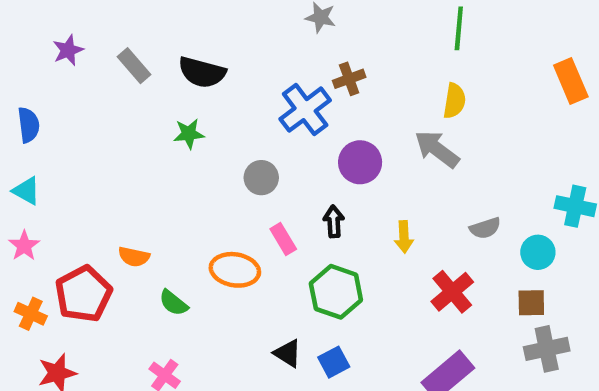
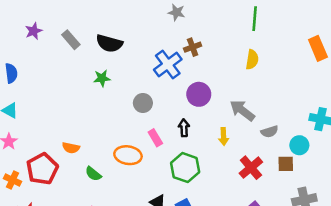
gray arrow: (437, 149) -> (242, 110), moved
brown square: (531, 303) -> (286, 164), moved

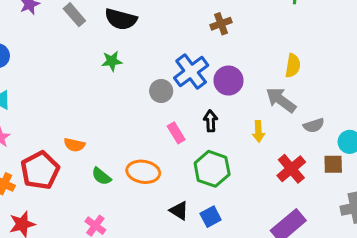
yellow semicircle: (252, 60) -> (293, 66), moved
blue cross: (168, 65) -> (191, 72), moved
orange ellipse: (128, 155) -> (143, 172), moved

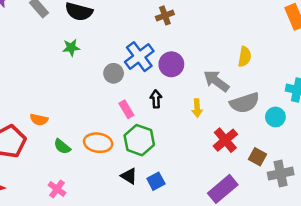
yellow semicircle: (293, 66) -> (245, 57), moved
gray semicircle: (314, 125) -> (245, 103), size x1.6
brown square: (333, 164) -> (257, 157), moved, turned 30
green hexagon: (212, 169) -> (139, 140), moved

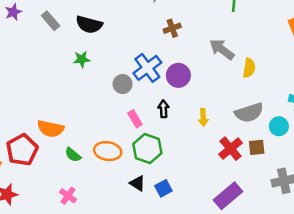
gray arrow: (216, 81) -> (222, 49), moved
orange semicircle: (39, 120) -> (51, 129), size x1.5
brown square: (257, 157) -> (257, 147), moved, turned -35

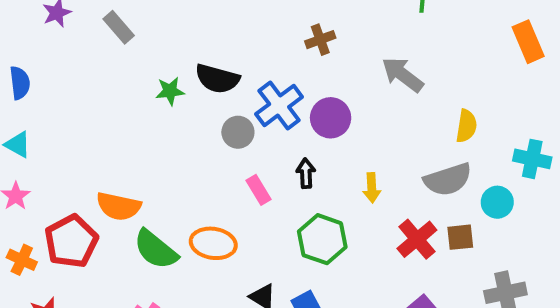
black semicircle: (89, 24) -> (217, 79), moved
yellow semicircle: (249, 68) -> (466, 126), moved
green hexagon: (147, 149) -> (322, 239), moved
green semicircle: (73, 155) -> (156, 250), size x1.6

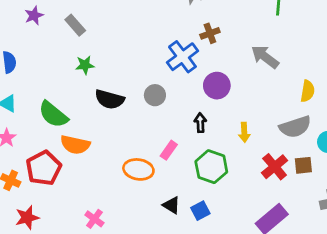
black semicircle: (217, 79) -> (110, 99), moved
green star: (170, 91) -> (85, 65), moved
blue cross: (279, 105) -> (182, 57), moved
pink rectangle: (259, 190) -> (169, 150), moved, turned 66
green semicircle: (156, 250) -> (53, 114), moved

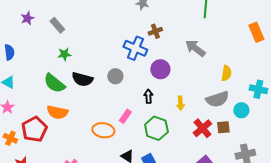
blue cross: (182, 57) -> (135, 48), turned -30
green semicircle: (53, 114) -> (54, 83), moved

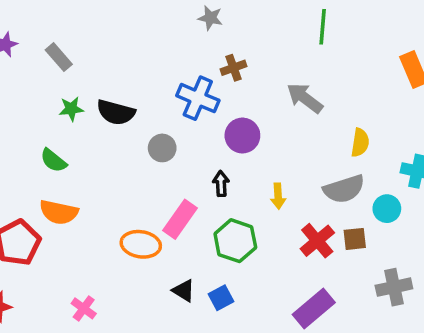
black semicircle: (82, 79) -> (116, 112), moved
green semicircle: (54, 83) -> (53, 160), size x0.7
pink rectangle: (125, 116) -> (180, 219), size x1.5

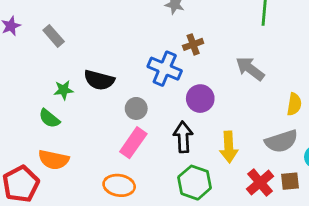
green star: (71, 109) -> (64, 90), moved
black arrow: (221, 184) -> (183, 137), size x1.5
yellow arrow: (278, 196) -> (229, 147), size x1.5
pink rectangle: (180, 219) -> (133, 143), moved

